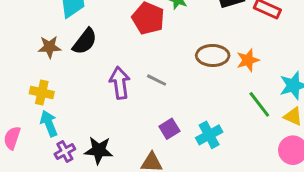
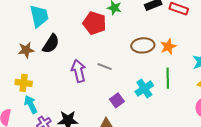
green line: (259, 104) -> (168, 78), moved, turned 42
cyan cross: (209, 135) -> (144, 89), moved

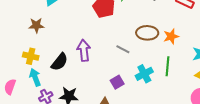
black semicircle: (51, 44) -> (60, 62), moved
gray line: (105, 67) -> (123, 49), moved

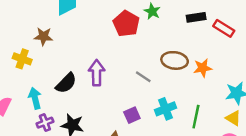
yellow cross: (31, 56) -> (22, 59), moved
green line: (167, 66) -> (196, 117), moved

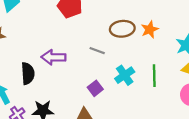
purple arrow: (97, 73) -> (54, 57), turned -75
black semicircle: (66, 83) -> (28, 73), turned -35

